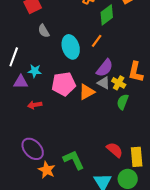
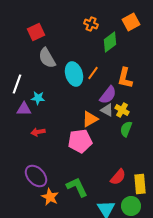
gray semicircle: (44, 31) -> (47, 58), size x1.5
orange line: (97, 41) -> (93, 73), moved
orange L-shape: (136, 72) -> (125, 78), moved
pink pentagon: (64, 84) -> (80, 141), moved
red semicircle: (115, 150) -> (118, 177), turned 90

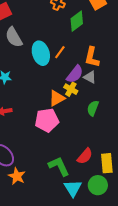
gray triangle: (107, 110) -> (90, 77), moved
yellow cross: (122, 110) -> (71, 89), moved
green L-shape: (77, 187) -> (59, 166), moved

